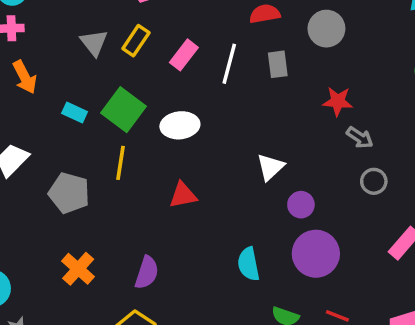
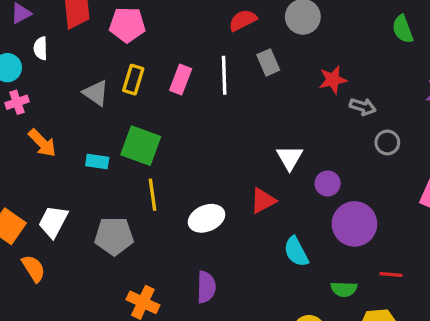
white ellipse: (180, 125) -> (206, 218), moved
red triangle: (183, 195) -> (263, 201), moved

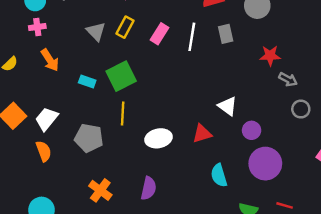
green square: (141, 146) -> (121, 76), turned 32
white triangle: (290, 158) -> (228, 106), turned -35
orange semicircle: (33, 268) -> (44, 151), moved

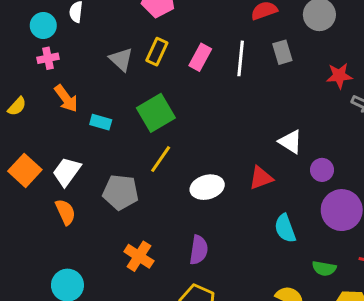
cyan rectangle: (87, 81) -> (101, 122), moved
yellow line: (123, 113) -> (161, 159), turned 35

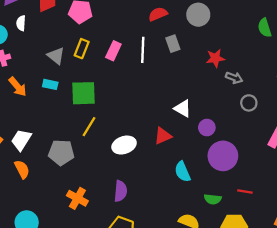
green square: (156, 113) -> (83, 93), turned 32
cyan rectangle: (101, 122) -> (50, 84), moved

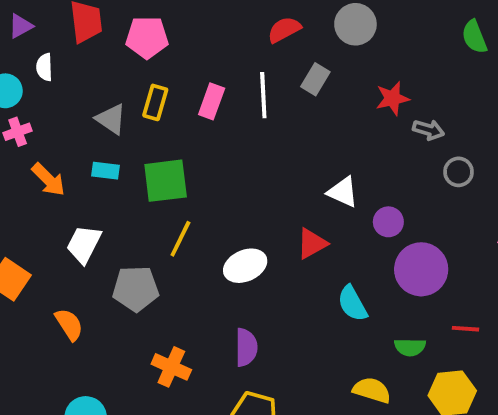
gray rectangle: (173, 44) -> (315, 79), turned 56
white trapezoid: (21, 140) -> (84, 244), moved

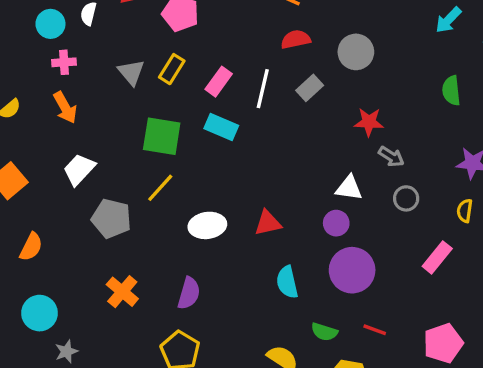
pink cross: (18, 132) -> (64, 62), moved
cyan rectangle: (105, 171) -> (221, 127), moved, size x1.4
white triangle: (343, 192) -> (349, 188), moved, turned -32
orange semicircle: (69, 324) -> (31, 247), moved, turned 44

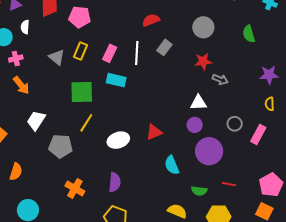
gray circle: (356, 52) -> (203, 27), moved
gray circle: (406, 198) -> (235, 124), moved

